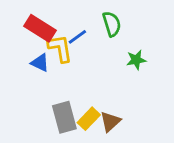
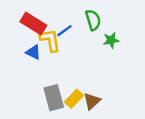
green star: (136, 60) -> (111, 40), moved

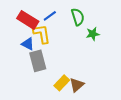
blue line: (64, 31) -> (50, 16), moved
gray rectangle: (54, 98) -> (38, 61), moved

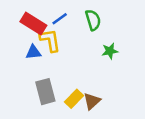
green star: (93, 34) -> (110, 51), moved
blue triangle: (28, 44) -> (33, 52), turned -32
gray rectangle: (38, 61) -> (45, 92), moved

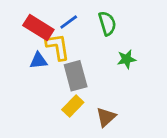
gray rectangle: (45, 92) -> (76, 76), moved
yellow rectangle: (74, 99) -> (73, 106), moved

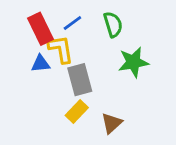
red rectangle: (38, 28) -> (40, 29), turned 32
green star: (127, 59) -> (133, 62), size x1.5

